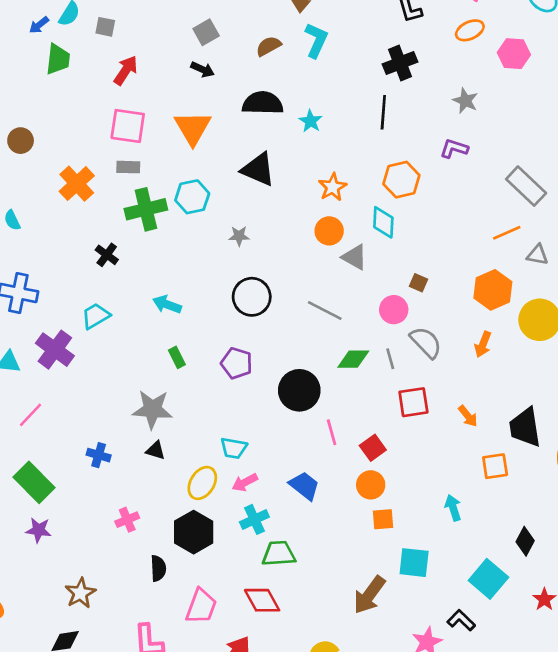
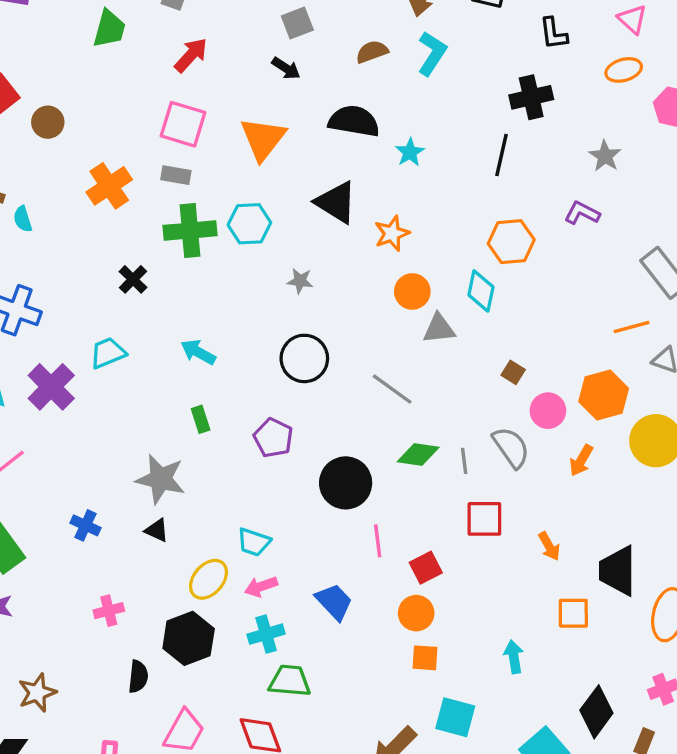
orange star: (333, 187) -> (392, 233), moved
gray triangle: (355, 257) -> (439, 329), turned -44
pink circle: (394, 310) -> (548, 411), moved
black diamond: (525, 541) -> (596, 712), size x1.4

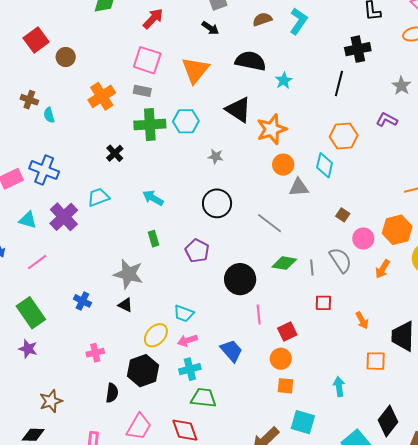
orange star: (392, 233) -> (272, 129), size x1.4
red square: (484, 519) -> (323, 303), size x0.7

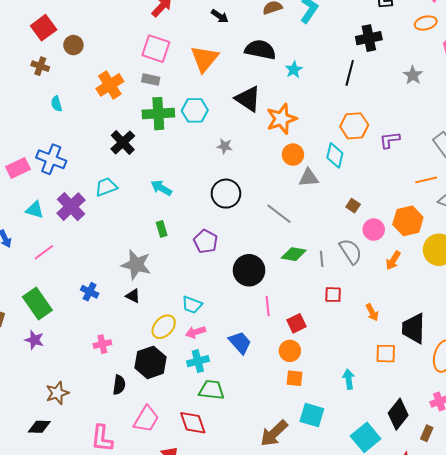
brown cross: (29, 100) -> (40, 66), moved
purple L-shape: (387, 120) -> (390, 140), moved, turned -35
black cross: (115, 153) -> (123, 142), size x1.4

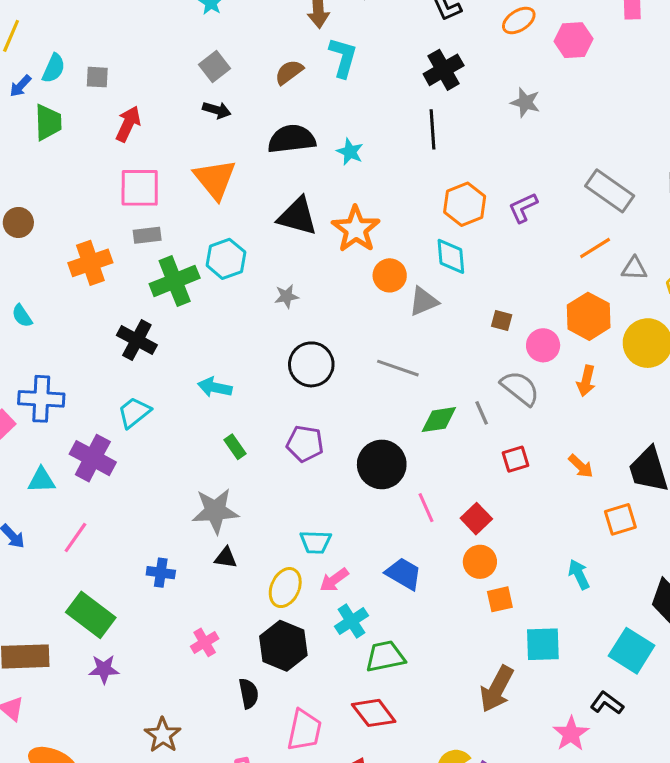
orange cross: (110, 85) -> (90, 263), turned 32

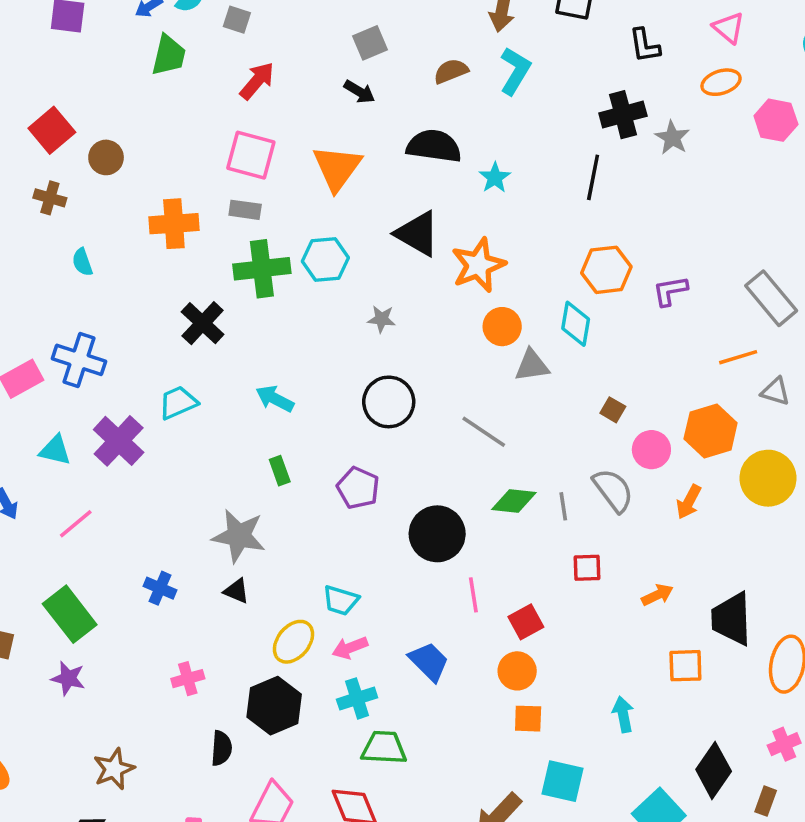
gray star: (525, 102) -> (672, 138), moved
orange arrow: (581, 466) -> (657, 595), turned -84

